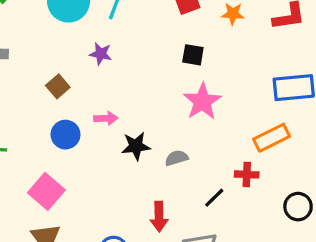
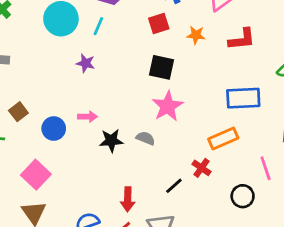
black square: (193, 55) -> (162, 67), size x1.4
brown square: (58, 86) -> (18, 112), moved
gray semicircle: (177, 158) -> (146, 138), moved, turned 36
red cross: (247, 174) -> (202, 168), turned 30

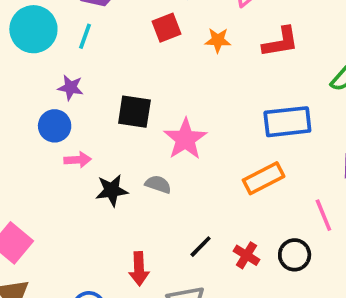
black square: (162, 67) -> (134, 112), moved
blue circle: (54, 129) -> (55, 126), moved
red cross: (202, 168) -> (247, 255), moved

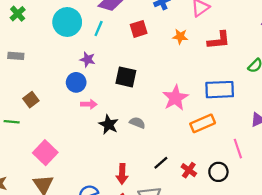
red square: (166, 28) -> (139, 29), moved
pink star: (185, 139) -> (175, 98), moved
black star: (112, 190) -> (109, 124), turned 30

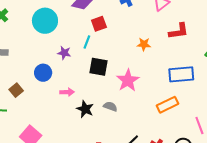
cyan line: (99, 29) -> (87, 42), moved
red square: (139, 29) -> (99, 24), moved
orange star: (180, 37) -> (144, 44), moved
blue circle: (76, 82) -> (43, 73), moved
pink star: (175, 98) -> (128, 80), moved

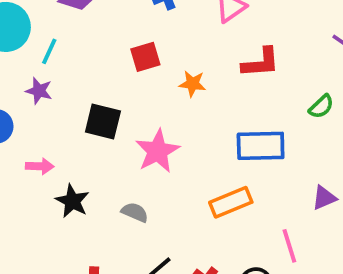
red square: (99, 24) -> (145, 57), moved
cyan line: (87, 42) -> (49, 51), moved
gray semicircle: (110, 106) -> (135, 212), moved

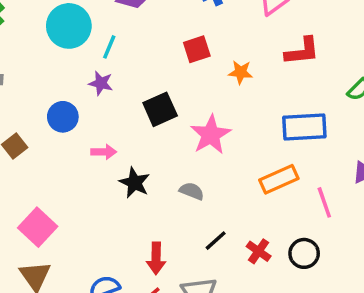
black square: (103, 122) -> (160, 109), turned -36
pink line: (289, 246) -> (324, 202), moved

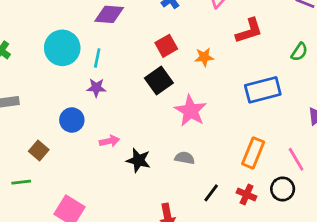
black square: (160, 109) -> (159, 81), moved
orange rectangle: (279, 179) -> (253, 153), moved, turned -32
pink line: (324, 202) -> (296, 159), moved

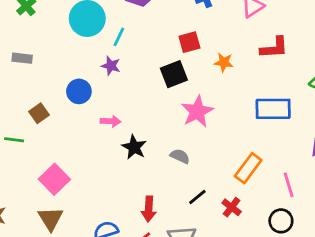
black circle: (283, 189) -> (281, 221), moved

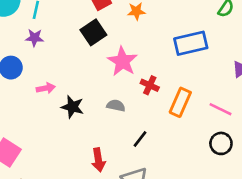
pink line: (289, 185) -> (221, 109), turned -35
red cross: (232, 207) -> (150, 85), moved

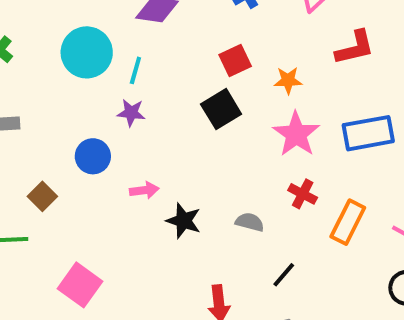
pink star: (122, 61) -> (296, 134), moved

